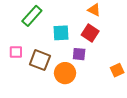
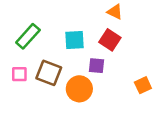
green rectangle: (32, 16) -> (28, 36), moved
pink square: (16, 52) -> (19, 74), moved

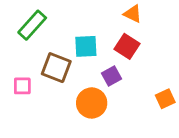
green rectangle: (28, 36) -> (32, 25), moved
purple square: (96, 66) -> (111, 76), turned -35
brown square: (49, 73) -> (56, 68), moved

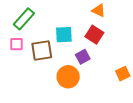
brown square: (56, 68) -> (42, 50), turned -30
pink square: (22, 86) -> (16, 44), moved

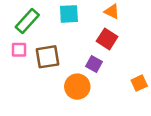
cyan square: (64, 35) -> (69, 14), moved
purple square: (83, 57) -> (94, 64), turned -32

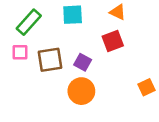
red square: (107, 39) -> (113, 41), turned 36
purple square: (94, 64) -> (83, 62), moved

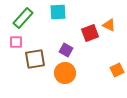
orange triangle: (118, 12) -> (109, 25), moved
brown square: (50, 60) -> (35, 59), moved

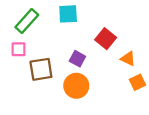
orange triangle: (109, 25) -> (128, 59), moved
red square: (90, 33) -> (106, 39), turned -30

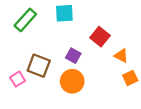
pink square: (19, 49) -> (18, 79), moved, turned -32
brown square: (41, 69) -> (39, 66), turned 30

